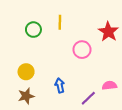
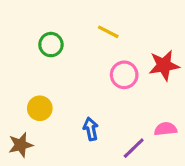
yellow line: (60, 22) -> (108, 32), moved, turned -64
red star: (108, 32) -> (164, 65), moved, turned 30
brown star: (26, 96) -> (21, 145), moved

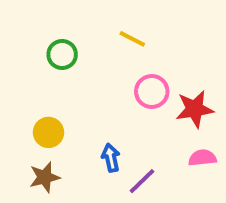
red star: (164, 65) -> (195, 109), moved
brown star: (21, 145) -> (45, 177), moved
purple line: (134, 148) -> (142, 181), moved

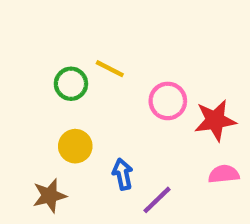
yellow line: (132, 39) -> (110, 69), moved
green circle: (62, 54) -> (71, 84), moved
yellow circle: (48, 132) -> (75, 146), moved

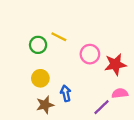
brown star: (49, 196) -> (45, 105), moved
purple line: (157, 200) -> (101, 107), moved

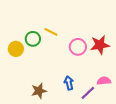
red star: (115, 64) -> (100, 45), moved
yellow circle: (40, 78) -> (16, 49), moved
blue arrow: (66, 93) -> (69, 83), moved

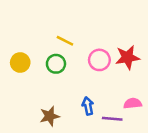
green circle: (33, 39) -> (56, 64), moved
purple line: (88, 93) -> (112, 119), turned 49

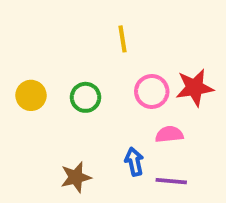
yellow line: (65, 41) -> (123, 39), moved, turned 54
pink semicircle: (133, 103) -> (169, 134), moved

